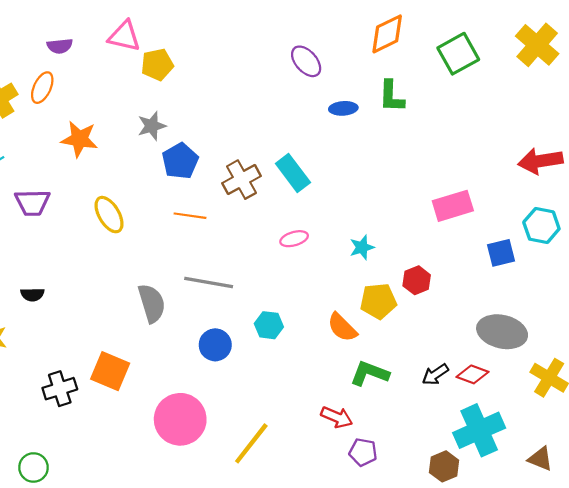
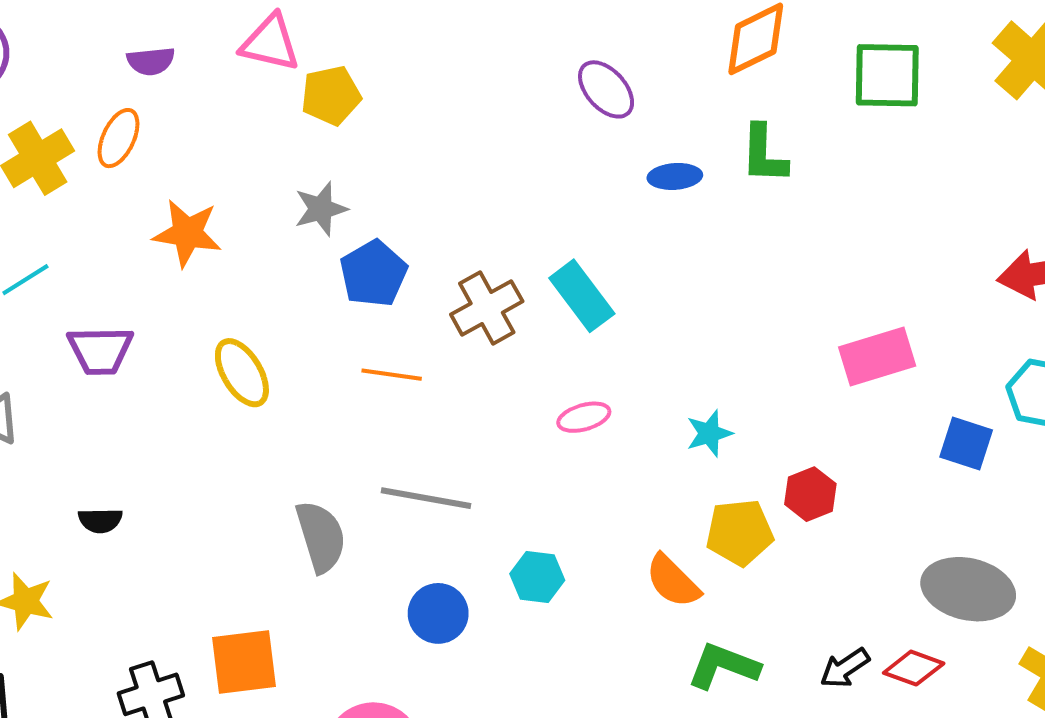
green square: (458, 54) -> (887, 75), turned 30
blue square: (501, 253) -> (966, 444), turned 32
orange square: (110, 371) -> (244, 662), turned -30

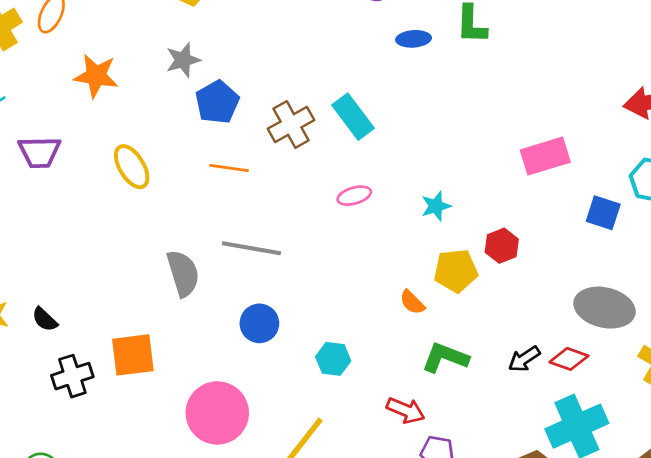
black semicircle: (100, 520) -> (45, 319), moved, turned 44
cyan hexagon: (537, 577) -> (333, 359), moved
orange semicircle: (673, 581) -> (412, 302), size x0.7

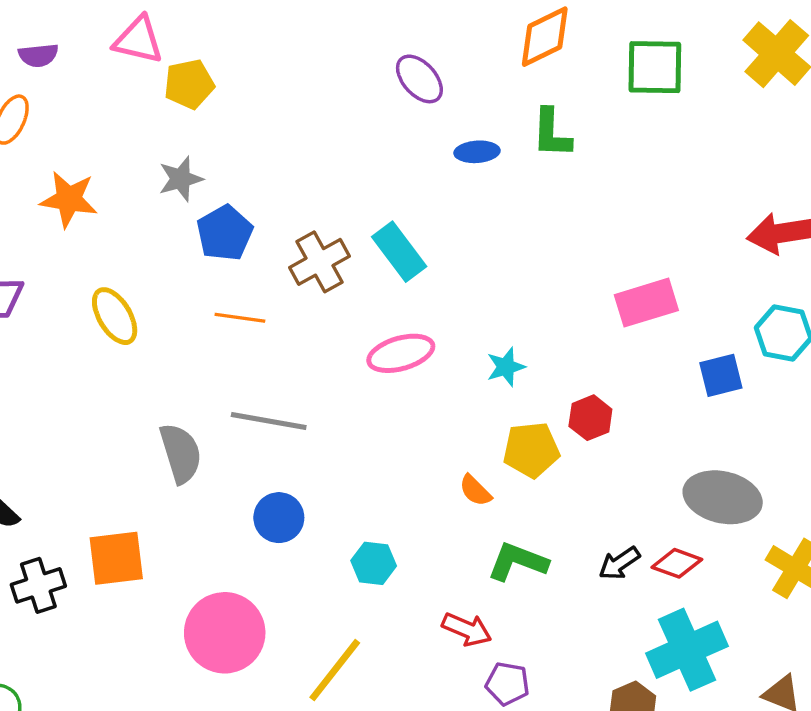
pink ellipse: (354, 196) -> (401, 353), size x1.5
blue square: (603, 213) -> (721, 375), turned -32

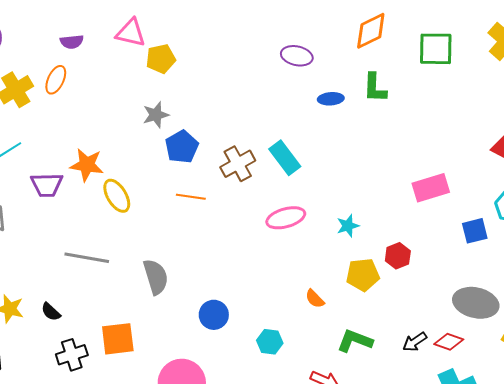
purple ellipse: (419, 79) -> (297, 56), turned -36
orange star: (69, 199) -> (87, 165), moved
gray line: (269, 421) -> (87, 258), moved
orange semicircle: (475, 491) -> (315, 299), moved

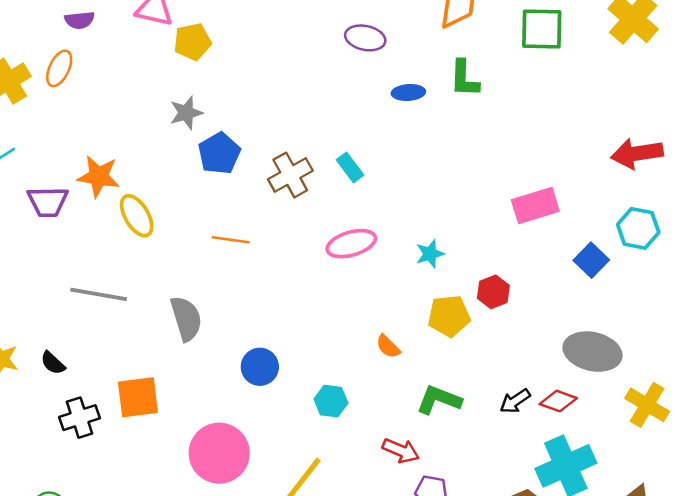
cyan rectangle: (285, 158) -> (350, 167), size x0.7
orange line: (191, 197) -> (231, 240), moved
blue square: (475, 231) -> (591, 260), turned -32

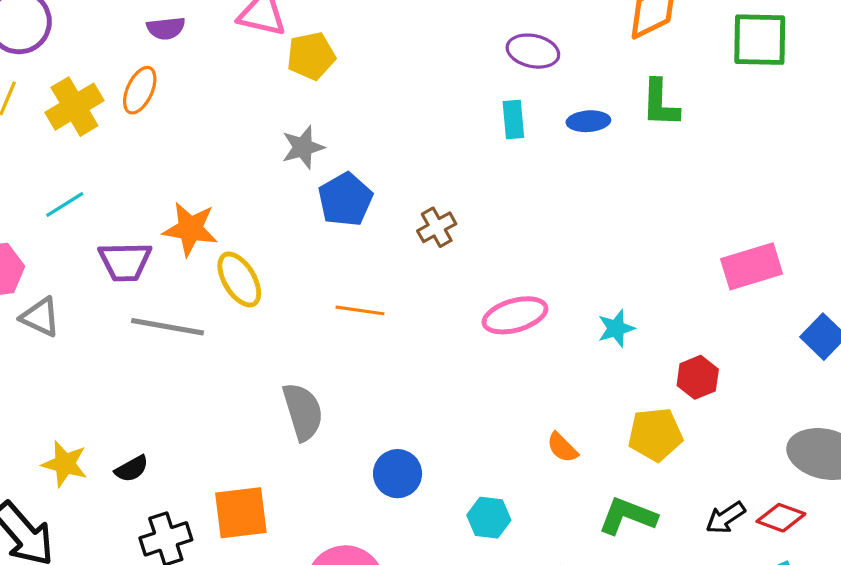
cyan rectangle: (350, 167) -> (513, 120), moved, turned 32
brown cross: (290, 175) -> (437, 227), size x0.7
gray line: (99, 294) -> (167, 327), moved
yellow pentagon: (449, 316) -> (655, 434), moved
black semicircle: (53, 363) -> (132, 469), turned -72

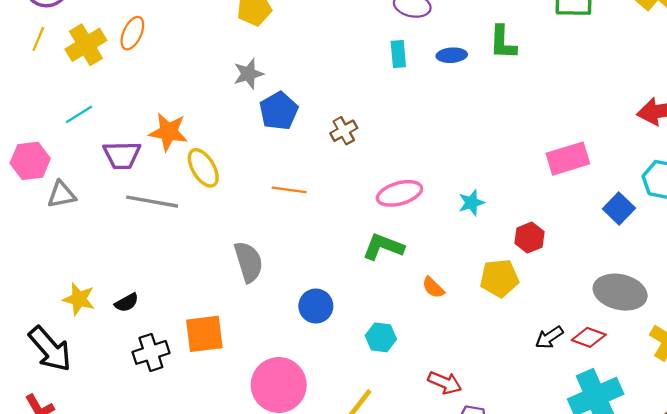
gray triangle: (40, 317) -> (62, 195), turned -36
green L-shape: (628, 516) -> (383, 247), moved

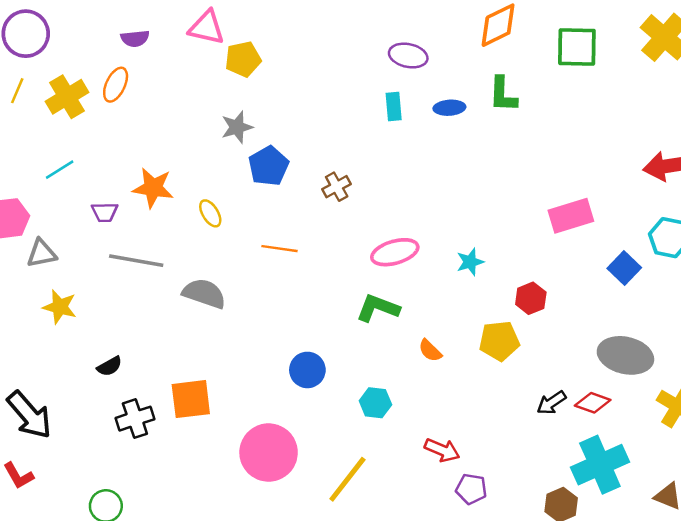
purple trapezoid: (122, 155) -> (105, 212), size x0.7
yellow ellipse: (203, 168) -> (210, 213), moved, size x0.7
gray semicircle: (249, 262) -> (204, 293), moved, turned -54
yellow star: (79, 299) -> (60, 307), moved

